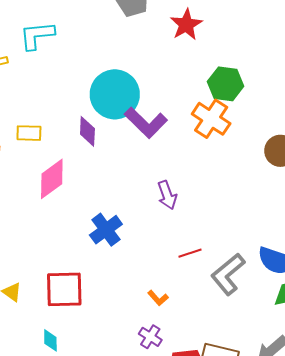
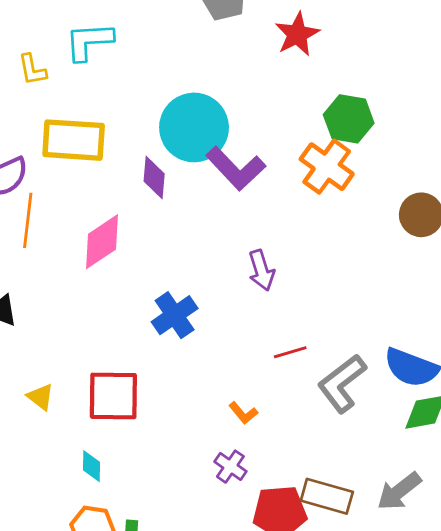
yellow rectangle: (29, 133) -> (74, 140), moved, size x1.8

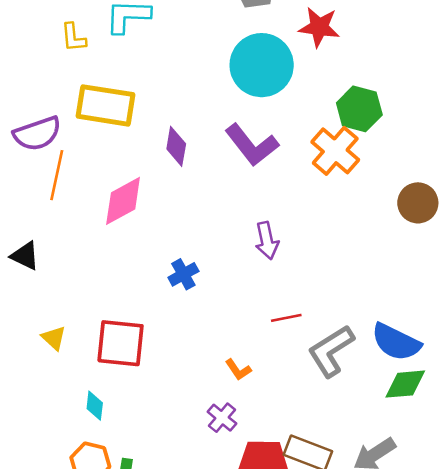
red star: (297, 34) -> (319, 27), turned 30
cyan circle: (194, 127) -> (262, 65), moved
blue cross: (175, 315) -> (183, 274), size x0.7

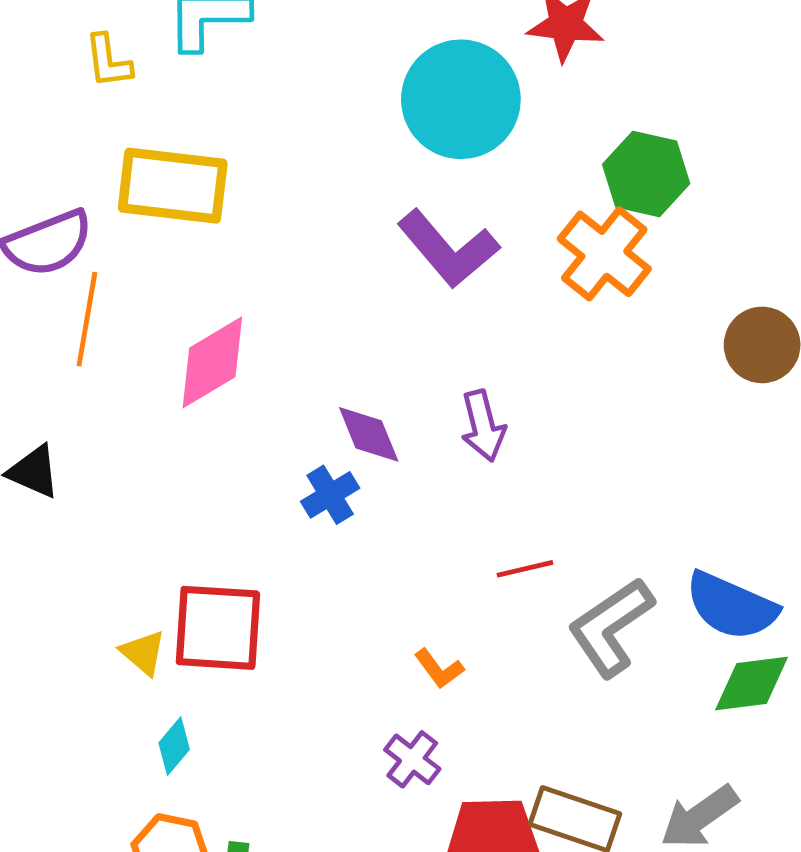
purple diamond: (176, 146) -> (369, 434), moved, turned -30
yellow triangle: (54, 338) -> (143, 653), moved
cyan diamond: (95, 406) -> (174, 746), turned 36

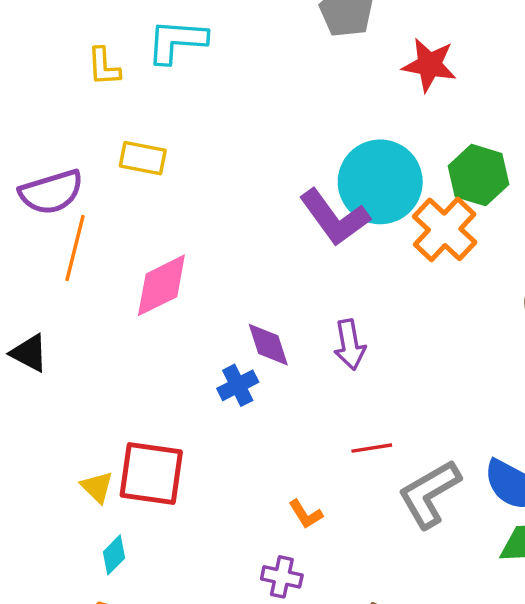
cyan circle: (461, 99) -> (380, 182), moved
yellow rectangle: (173, 186) -> (143, 158), size x0.6
purple cross: (412, 759) -> (282, 577), turned -30

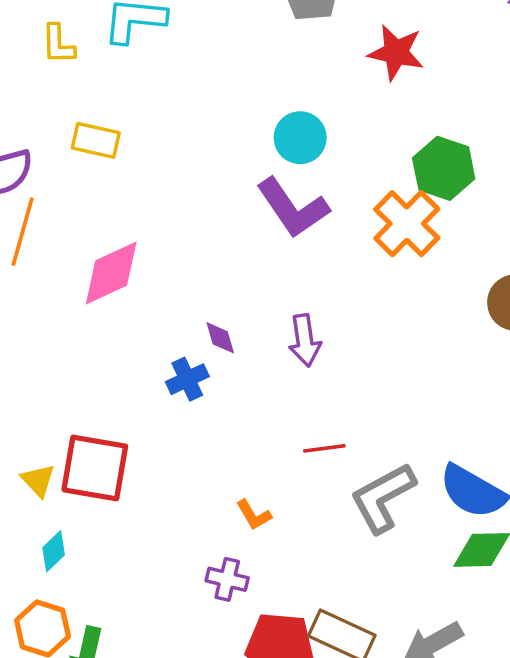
cyan circle: (380, 182) -> (300, 138), moved, size x0.6
purple diamond: (268, 345) -> (220, 338), size x0.7

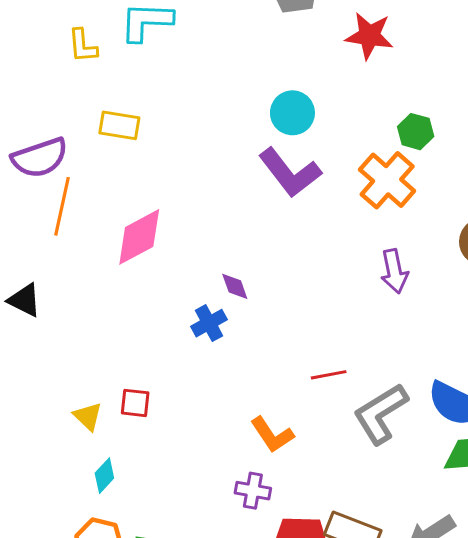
green hexagon: (444, 168) -> (416, 132), size x0.7
purple arrow: (305, 340) -> (394, 271), moved
red square: (95, 468) -> (135, 403), size x0.5
orange L-shape: (254, 515) -> (272, 435), size x1.4

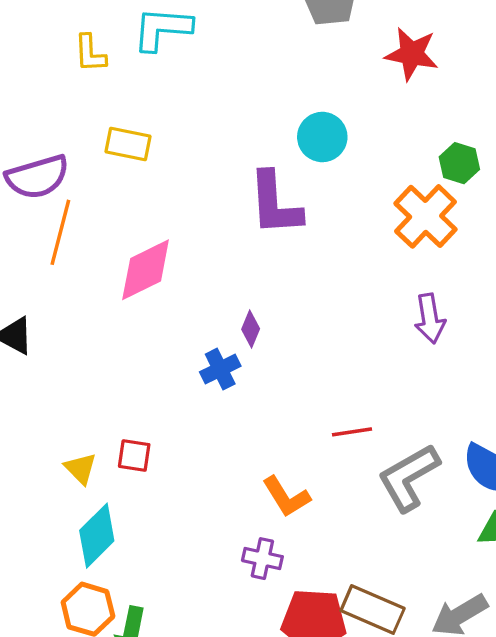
purple L-shape: (290, 173) -> (275, 204), moved, turned 32
purple diamond: (235, 286) -> (251, 329), turned 40
cyan diamond: (104, 476) -> (97, 536), size x1.6

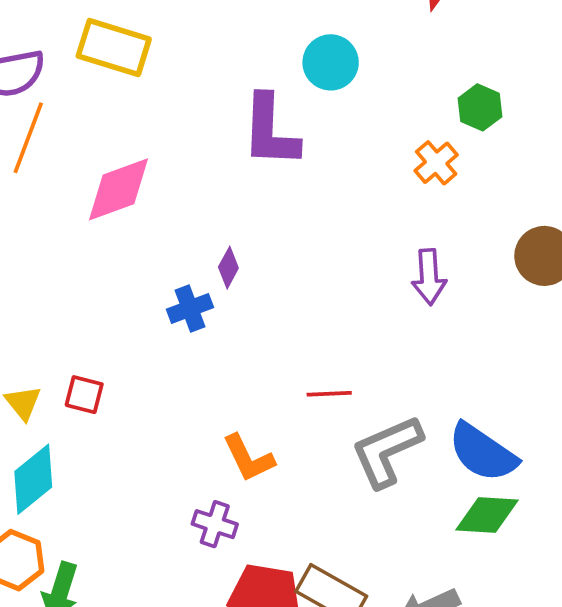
yellow rectangle: (128, 144) -> (114, 47), size x1.4
orange cross: (426, 216) -> (436, 163), size x0.6

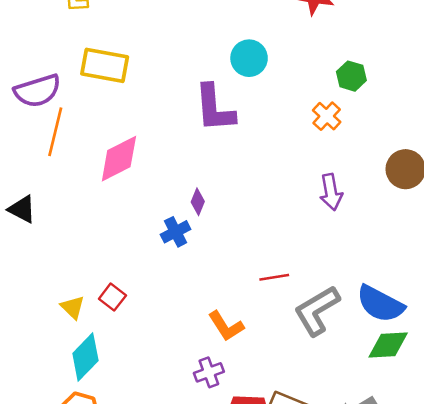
red square: (84, 395) -> (112, 297), turned 30
purple cross: (215, 524) -> (209, 372), turned -32

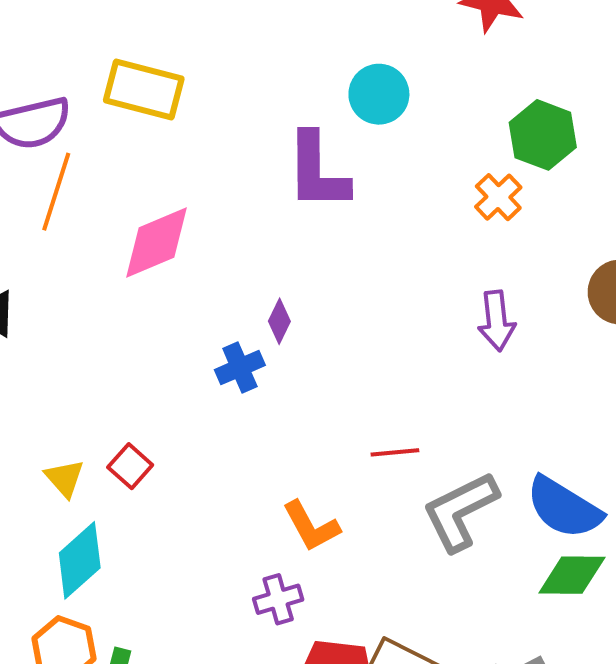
green hexagon: (351, 76) -> (543, 135), size x1.4

